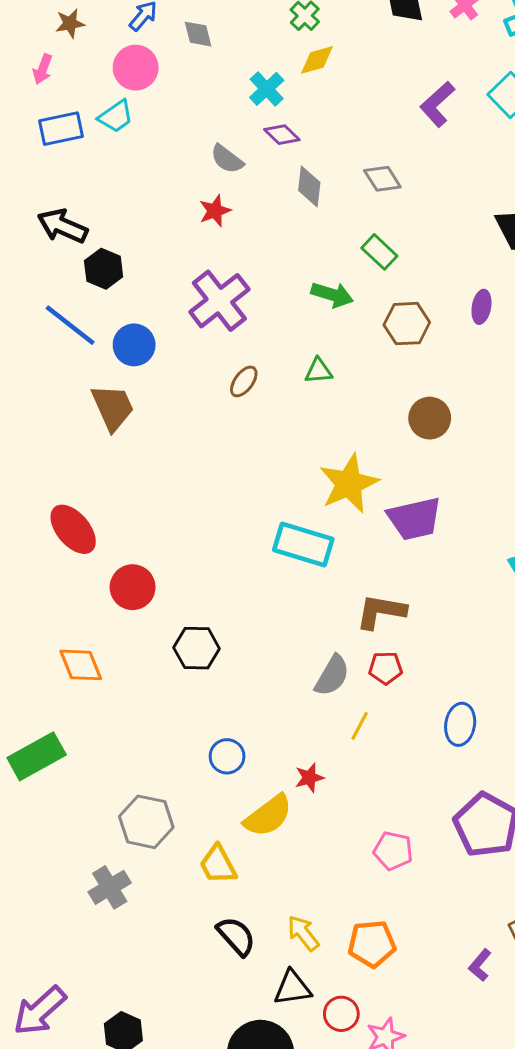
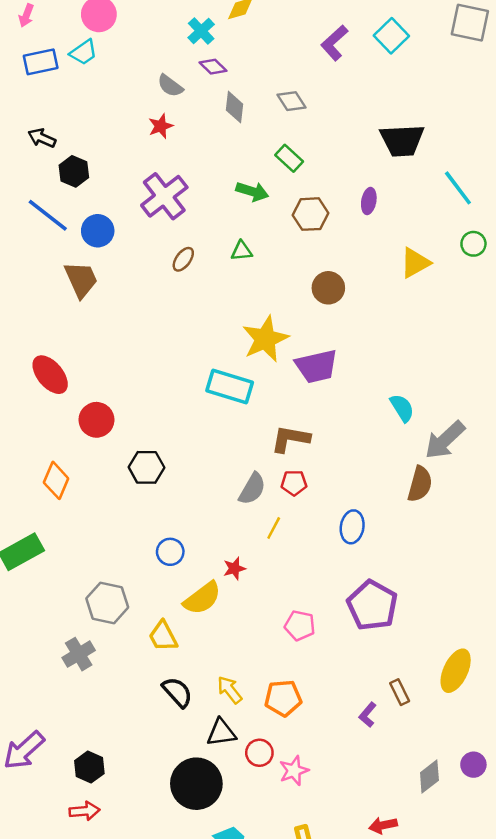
black arrow: (62, 226) -> (42, 138), size x0.7
orange diamond: (81, 665) -> (56, 480), turned 45

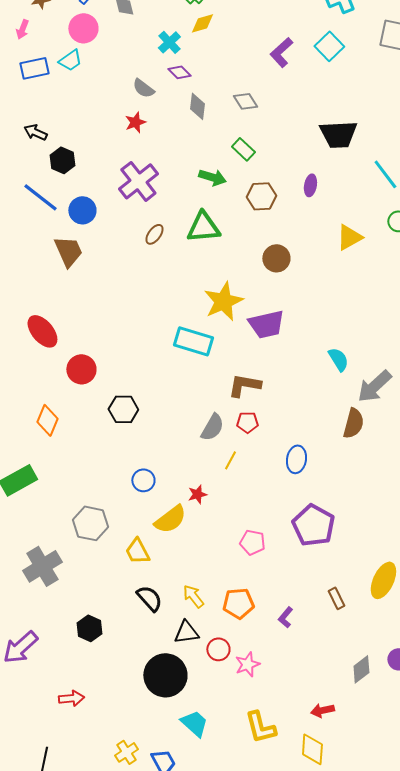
green triangle: (242, 251) -> (203, 227), size x1.8
gray cross: (79, 654) -> (42, 566), moved, size x1.4
purple L-shape: (368, 715) -> (285, 617), moved
black hexagon: (89, 767) -> (89, 628), moved

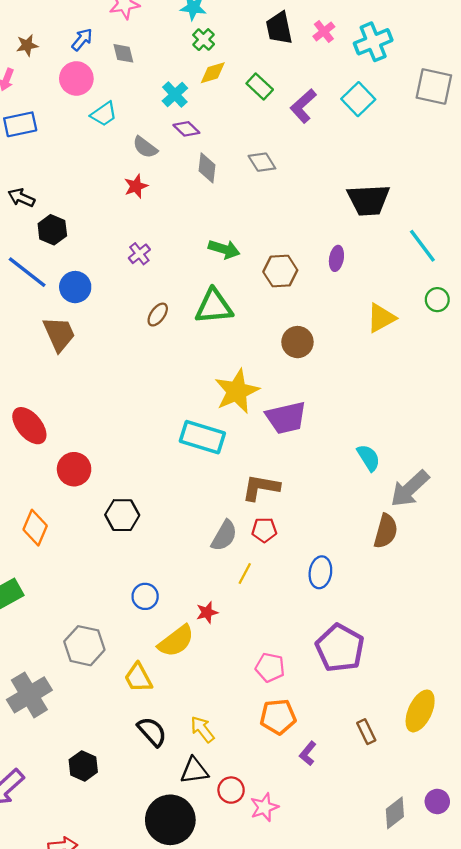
cyan trapezoid: (70, 60) -> (104, 114), moved
green rectangle: (243, 149) -> (260, 87), moved
purple cross: (138, 181) -> (139, 254), size x0.5
orange pentagon: (238, 603) -> (278, 717), moved

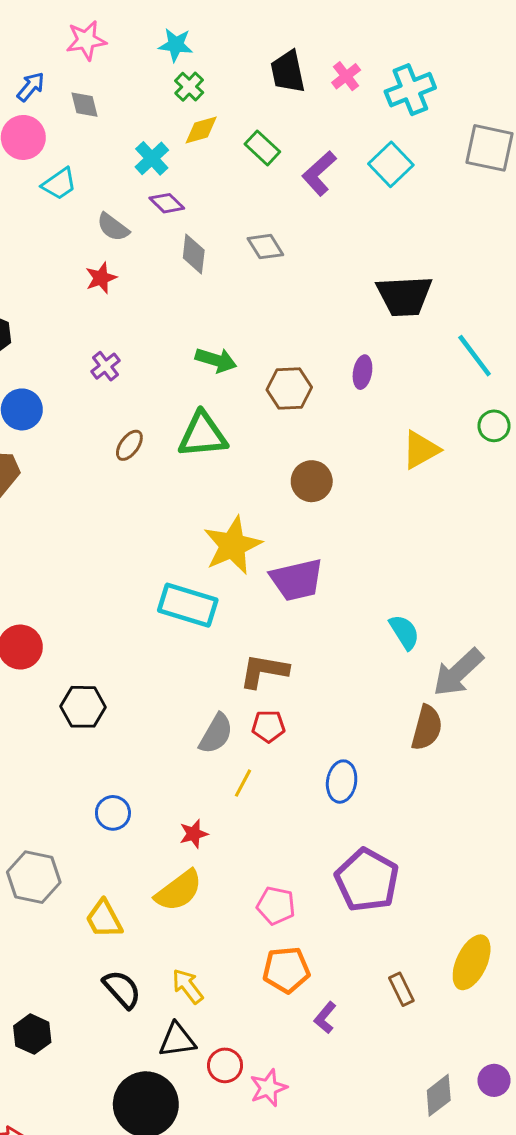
yellow semicircle: (176, 641) -> (179, 891), moved

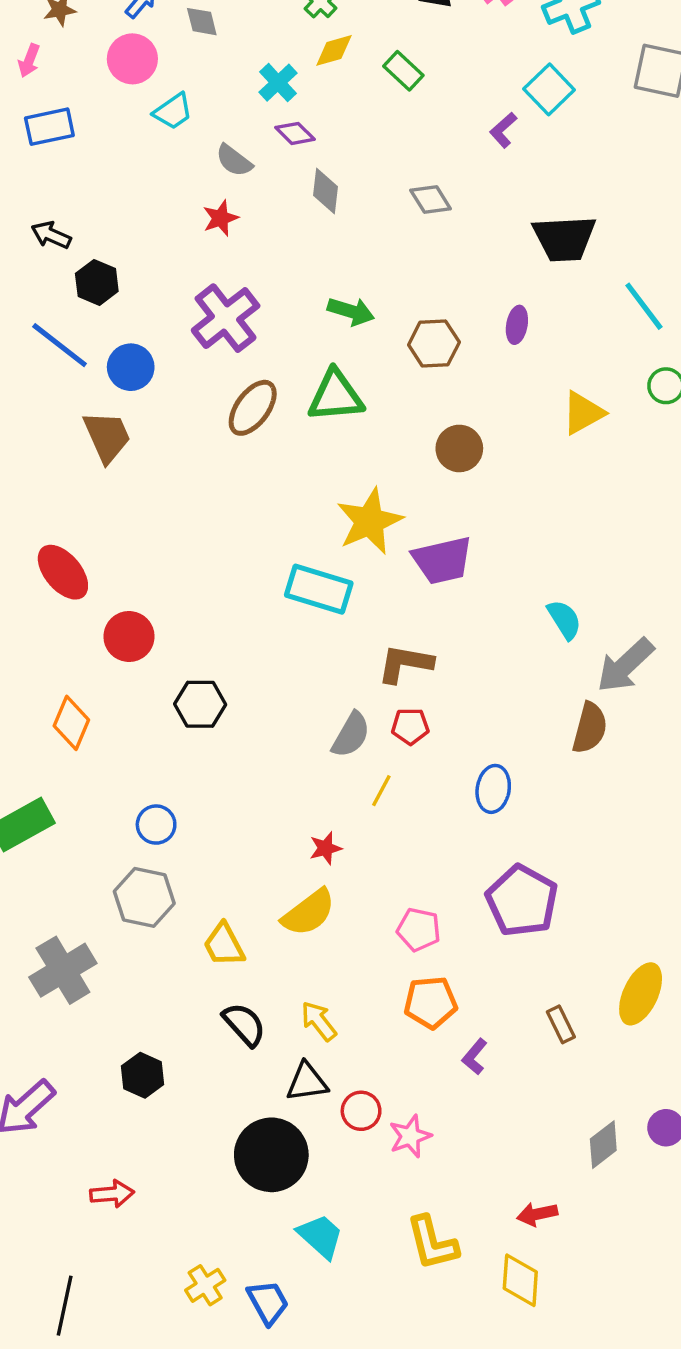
purple L-shape: (319, 173) -> (503, 130), moved, size x0.7
gray diamond: (265, 247) -> (431, 199), moved
purple cross: (105, 366) -> (226, 318), size x2.0
brown ellipse: (129, 445) -> (253, 408), size x1.6
blue circle: (113, 813) -> (156, 825), moved

